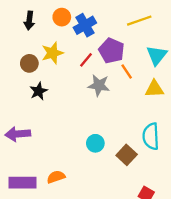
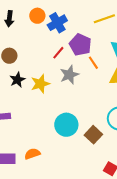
yellow star: (52, 53) -> (40, 84), moved
gray star: (99, 85) -> (69, 75), turned -30
cyan circle: (95, 143) -> (66, 125), size x1.5

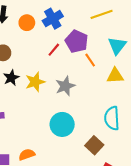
orange circle: (37, 16) -> (27, 23), moved
gray star: (69, 75) -> (65, 86), moved
brown square: (93, 135) -> (94, 145), moved

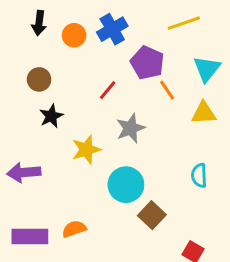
red line: (54, 50) -> (108, 90), moved
yellow star: (35, 82) -> (86, 150), moved
cyan semicircle: (112, 118) -> (199, 176), size x0.7
brown square: (94, 145) -> (152, 215), moved

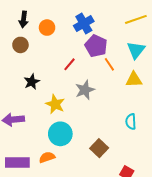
yellow line: (184, 23) -> (136, 19), moved
blue cross: (112, 29) -> (84, 23), moved
brown circle: (39, 79) -> (20, 45), moved
yellow star: (86, 150) -> (55, 104), turned -30
cyan circle: (126, 185) -> (60, 134), moved

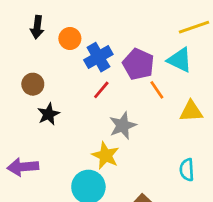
blue cross: (84, 23) -> (98, 57), moved
brown circle: (20, 45) -> (33, 84), moved
cyan triangle: (136, 50) -> (180, 60), moved, turned -42
yellow star: (55, 104) -> (106, 155), moved

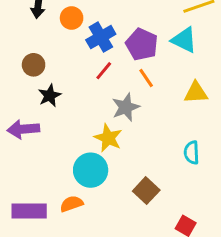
orange line: (157, 90) -> (146, 78), moved
purple arrow: (23, 167) -> (23, 129), moved

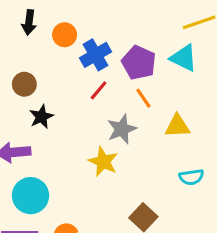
yellow triangle: (196, 93) -> (177, 126), moved
cyan semicircle: (192, 153) -> (191, 177), turned -95
cyan circle: (91, 170) -> (31, 196), moved

